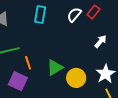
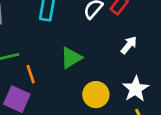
green triangle: (55, 68) -> (71, 58), moved

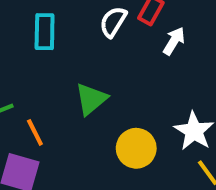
white arrow: (129, 45) -> (174, 41), moved

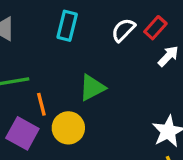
yellow circle: (136, 148) -> (68, 128), moved

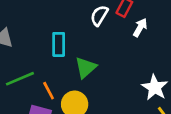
cyan rectangle: (67, 26) -> (59, 44), moved

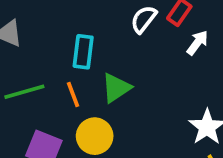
orange line: (49, 91) -> (73, 95), moved

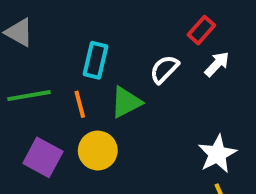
white semicircle: (144, 19) -> (164, 69), moved

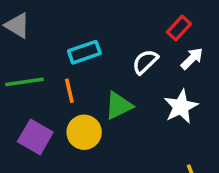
cyan rectangle: (96, 60) -> (84, 52), turned 56
green triangle: (126, 102) -> (119, 106), moved
white star: (217, 154) -> (181, 107), moved

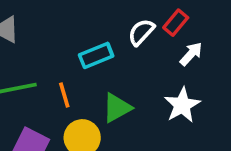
cyan rectangle: (84, 52) -> (96, 55), moved
white semicircle: (145, 62) -> (141, 32), moved

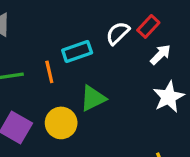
orange line: (64, 95) -> (49, 72), moved
white star: (182, 105) -> (169, 97), moved

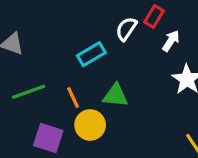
orange line: (49, 72) -> (73, 97), moved
green triangle: (93, 98) -> (115, 95), turned 44

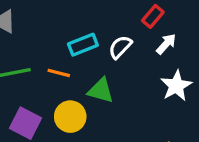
white semicircle: (126, 29) -> (120, 47), moved
orange line: (73, 97) -> (59, 73), moved, turned -60

